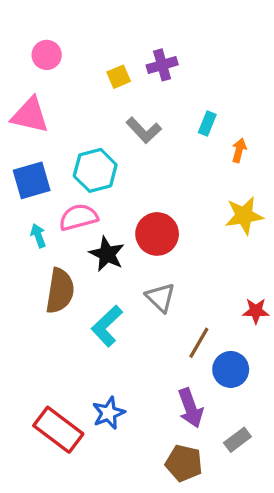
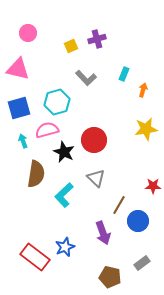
purple arrow: (191, 408) -> (103, 233), moved

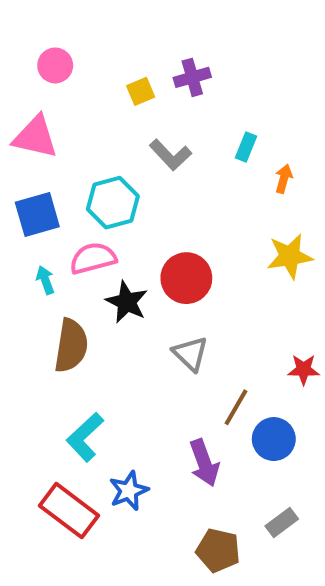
cyan L-shape: (64, 195) -> (85, 437), moved

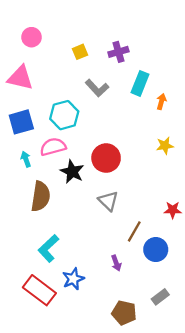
purple cross: (192, 77) -> (118, 52), moved
cyan rectangle: (246, 147) -> (140, 83), size x1.5
yellow star: (290, 256) -> (165, 146), size x0.7
purple arrow: (204, 463) -> (116, 263), size x0.6

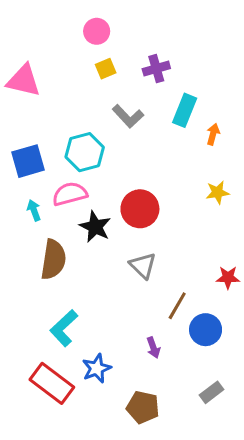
pink circle: (32, 37) -> (97, 31), moved
pink triangle: (20, 78) -> (24, 81), moved
brown pentagon: (124, 313) -> (143, 407), moved

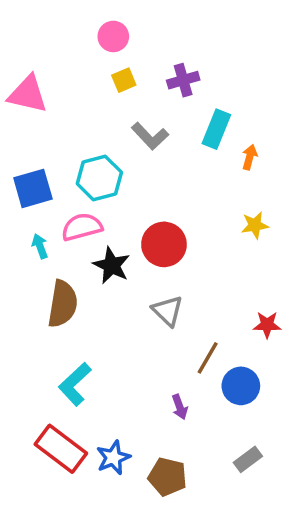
blue star: (97, 368) -> (113, 458), moved

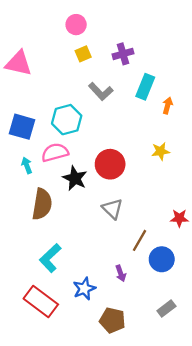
blue square: (33, 188) -> (22, 127), turned 32
yellow star: (255, 225) -> (161, 151), moved
blue star: (113, 458) -> (84, 289), moved

